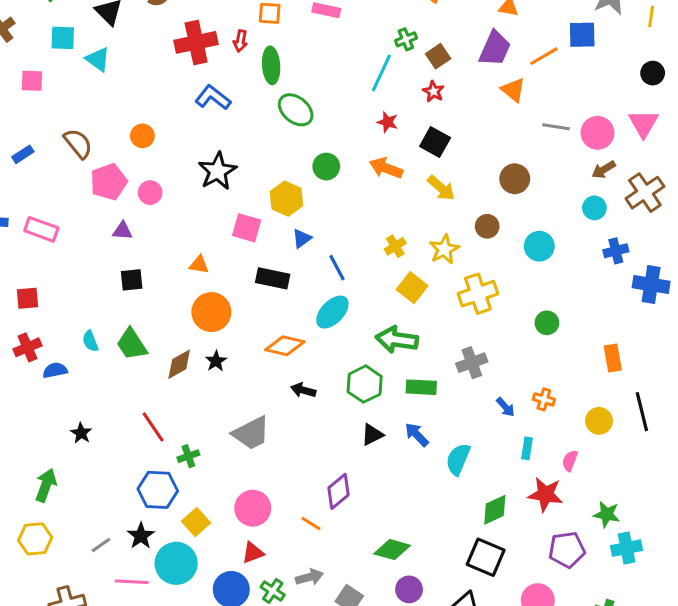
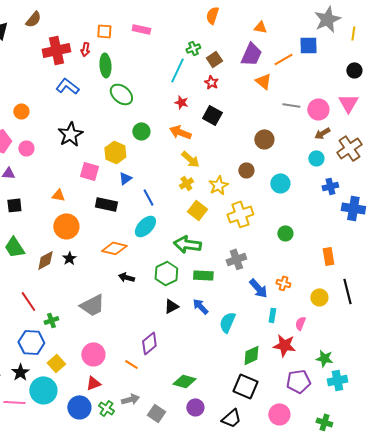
yellow arrow: (441, 188) -> (190, 159), moved
blue arrow: (506, 407) -> (258, 288), size x1.5

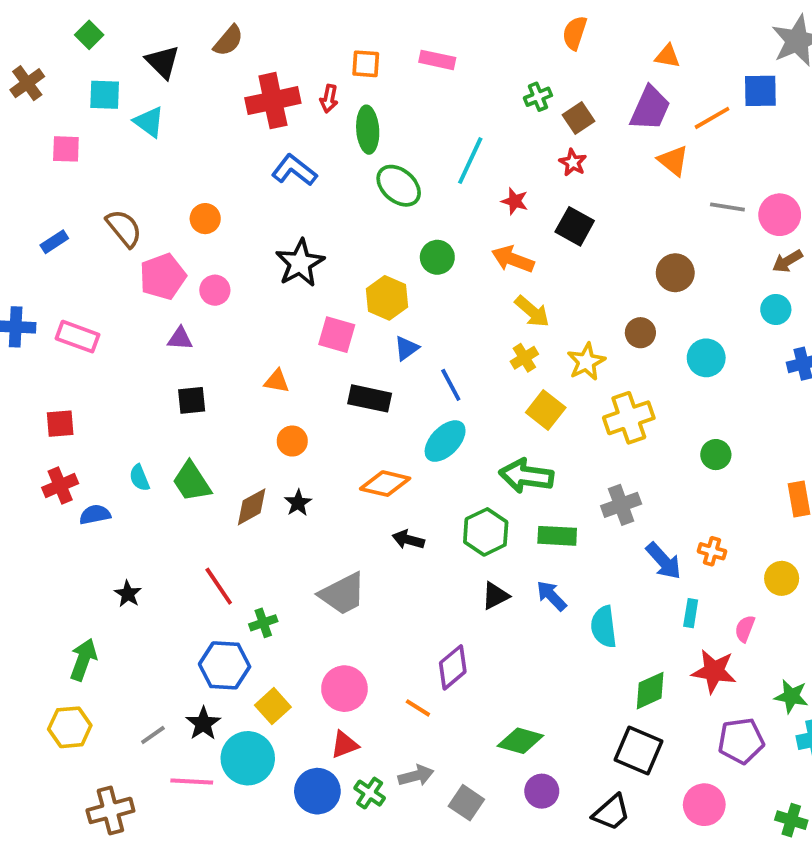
cyan line: (177, 70) -> (470, 161), moved
orange circle: (66, 226) -> (292, 441), size x0.6
cyan semicircle: (227, 322) -> (604, 627), turned -30

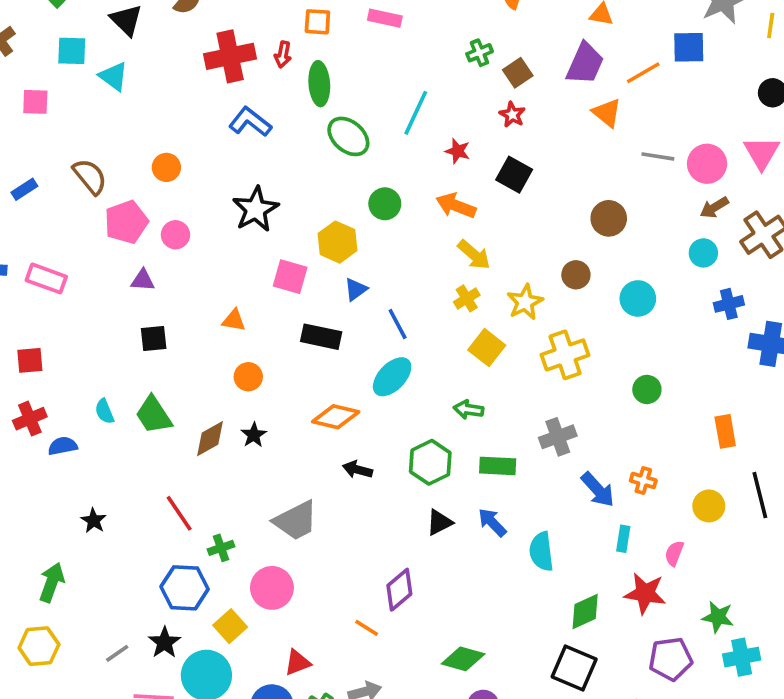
green arrow: (526, 476) -> (469, 409), size x0.6
pink circle: (344, 689) -> (272, 588), moved

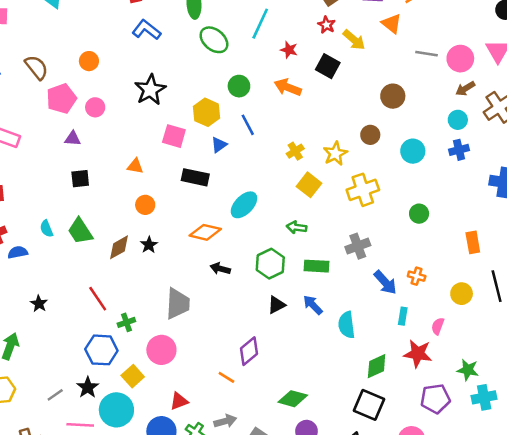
yellow arrow: (474, 255) -> (354, 40), moved
blue cross: (729, 304) -> (459, 150), moved
blue line: (398, 324) -> (248, 125), moved
gray trapezoid: (296, 521) -> (178, 304), turned -60

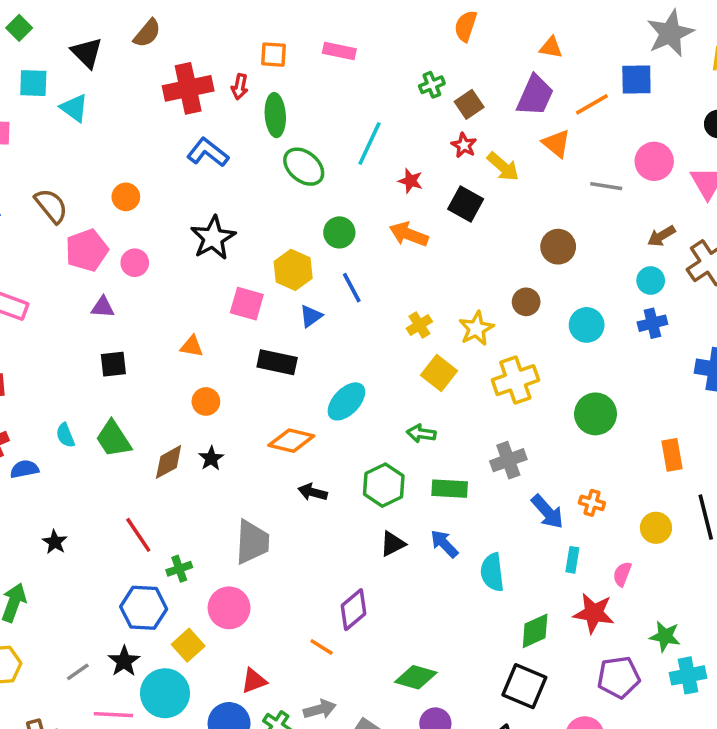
pink circle: (460, 59) -> (654, 161), moved
green circle: (419, 214) -> (595, 414), size x1.5

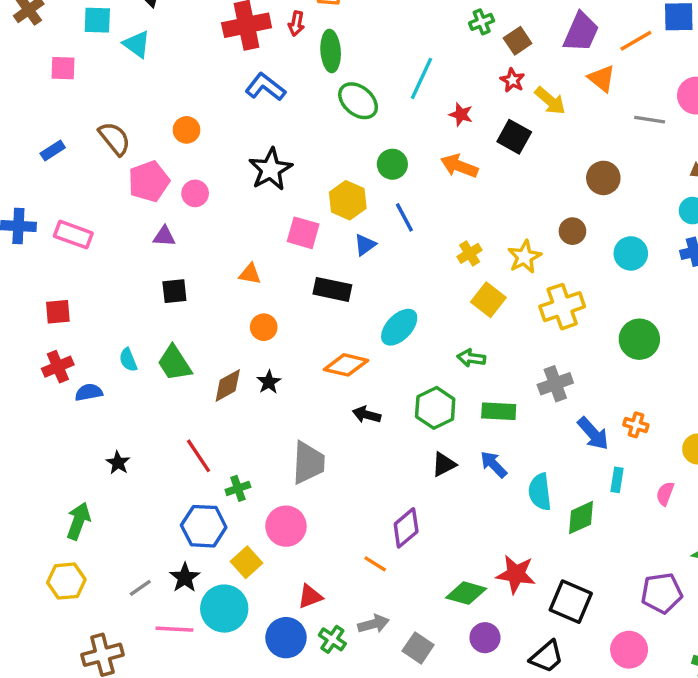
red star: (594, 613) -> (516, 574), moved
green diamond: (535, 631) -> (581, 518), moved

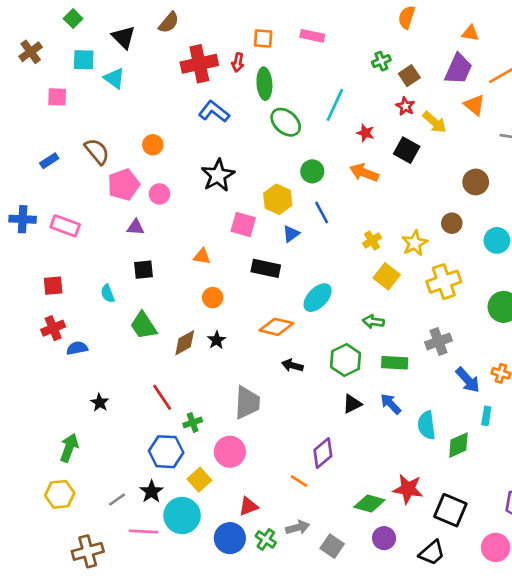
cyan semicircle: (128, 360) -> (108, 294), moved

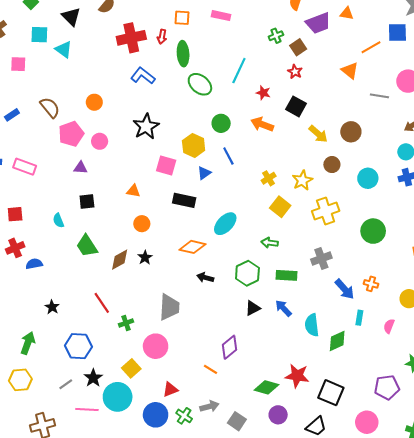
purple trapezoid: (458, 69) -> (318, 23), moved, turned 45
yellow arrow: (435, 122) -> (318, 134), moved
blue hexagon: (166, 452) -> (78, 346), moved

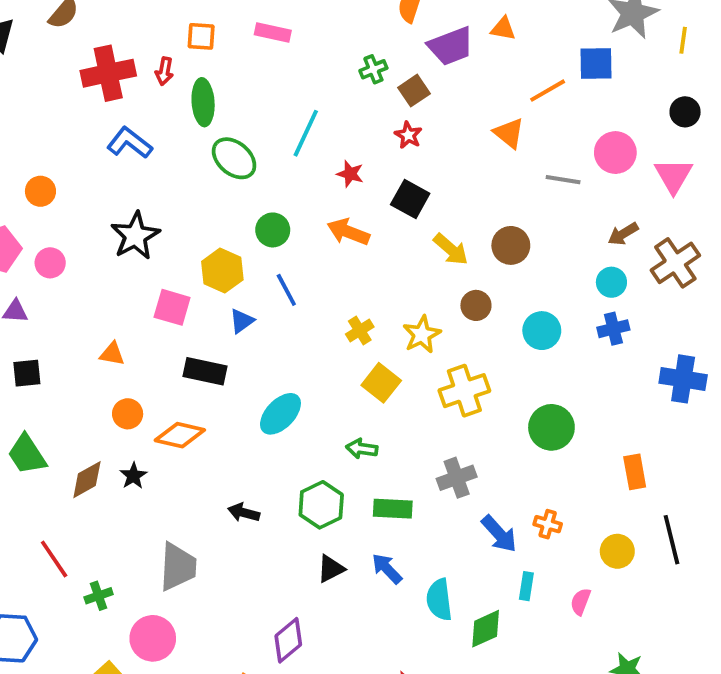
orange diamond: (193, 247) -> (180, 435), moved

